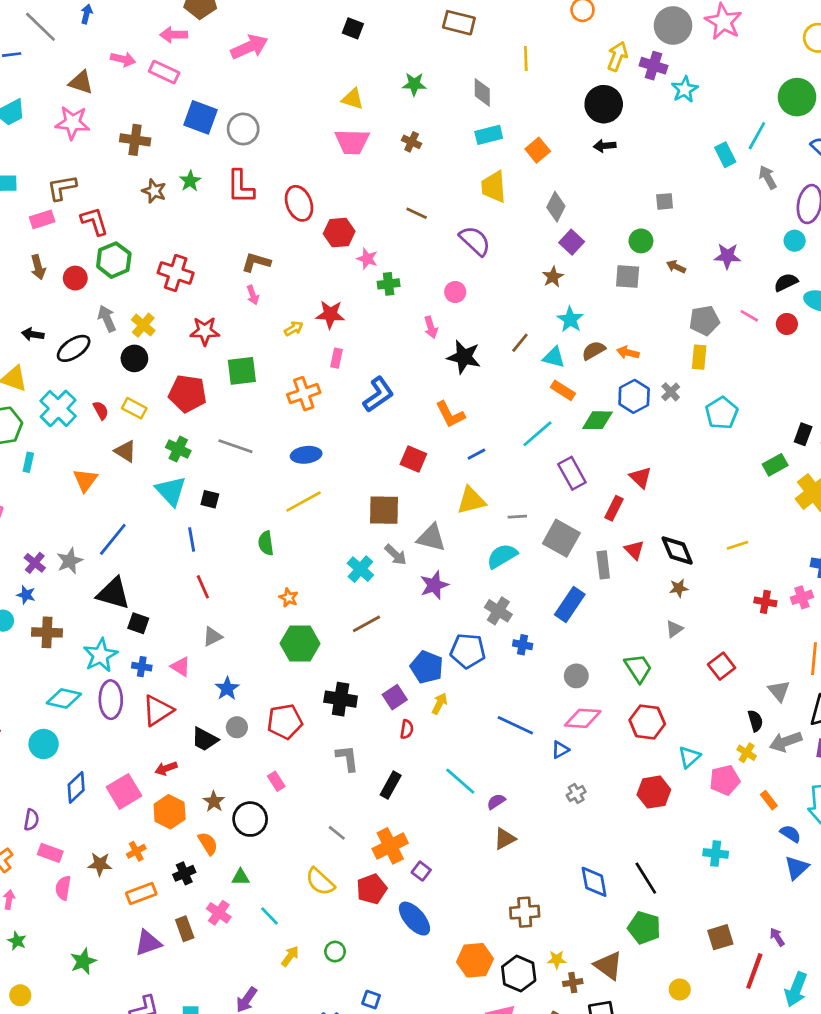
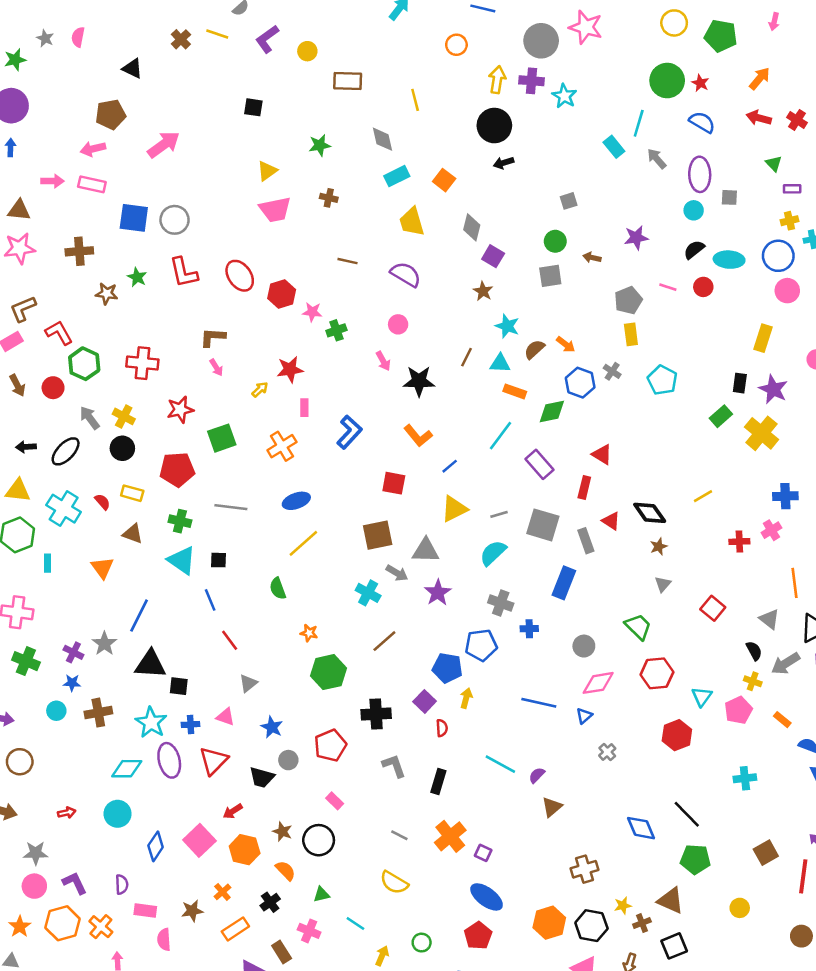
yellow triangle: (353, 99) -> (267, 171), turned -40
orange arrow: (628, 353) -> (566, 344), turned -144
red pentagon: (372, 889) -> (478, 936), moved

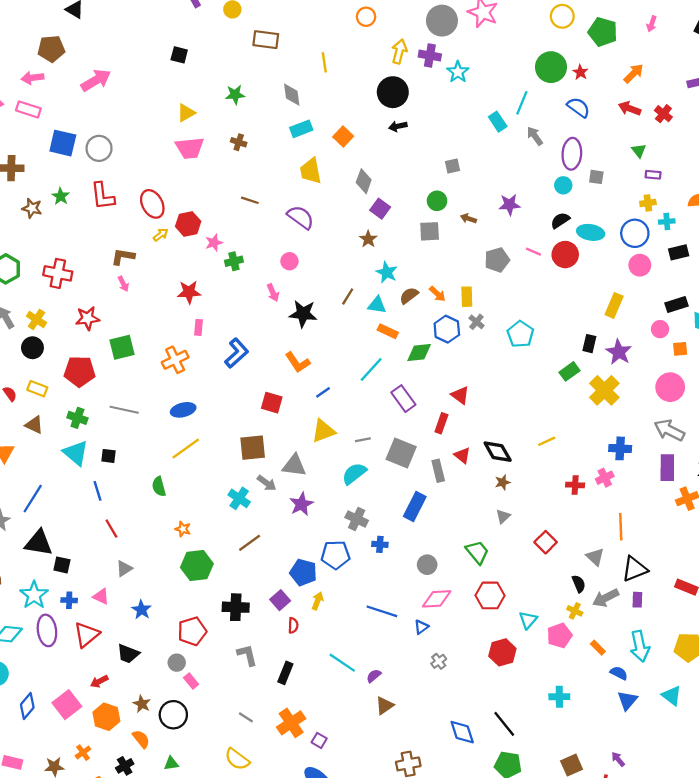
red circle: (703, 287) -> (565, 255), size x1.5
pink star: (312, 312) -> (214, 243), turned -30
yellow rectangle: (631, 334) -> (467, 297), moved
yellow arrow: (260, 390) -> (161, 235), moved
gray circle: (288, 760) -> (177, 663), moved

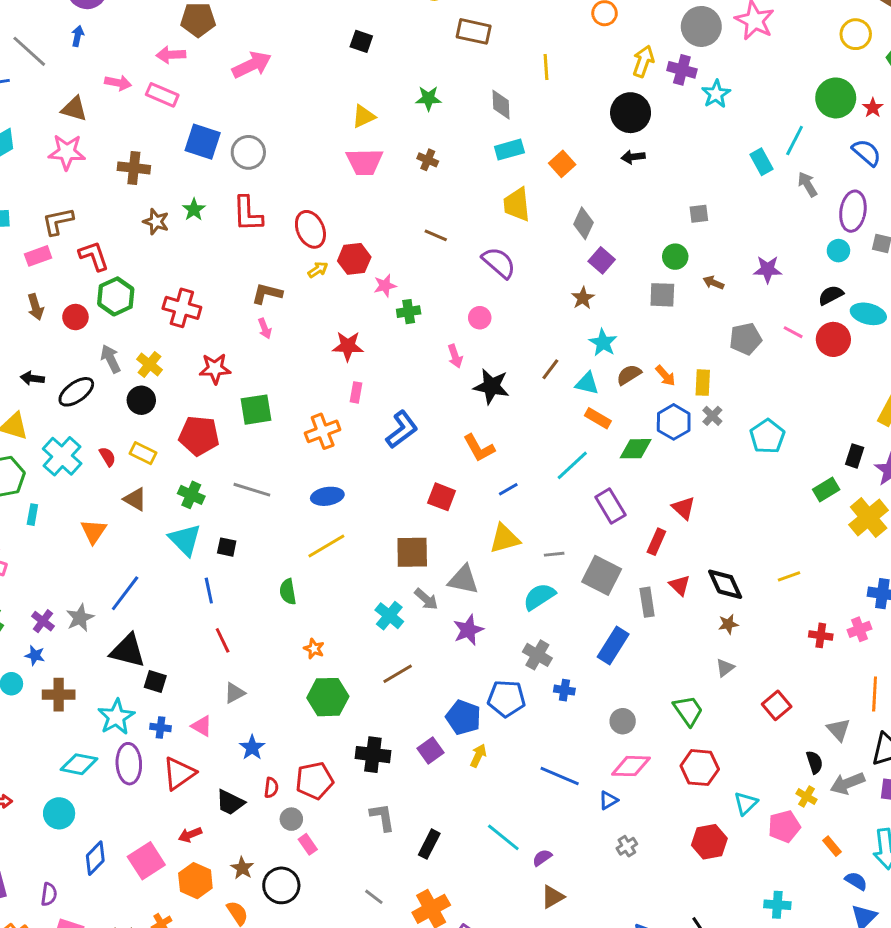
red semicircle: (293, 625) -> (271, 788), moved

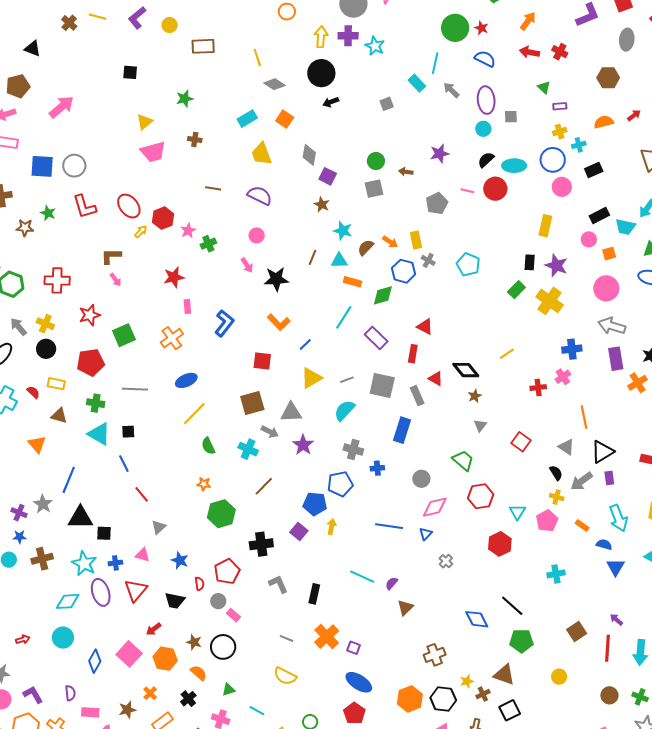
gray diamond: (501, 105) -> (274, 84), moved, turned -40
gray square: (699, 214) -> (387, 104), moved
green semicircle: (288, 592) -> (208, 446), moved

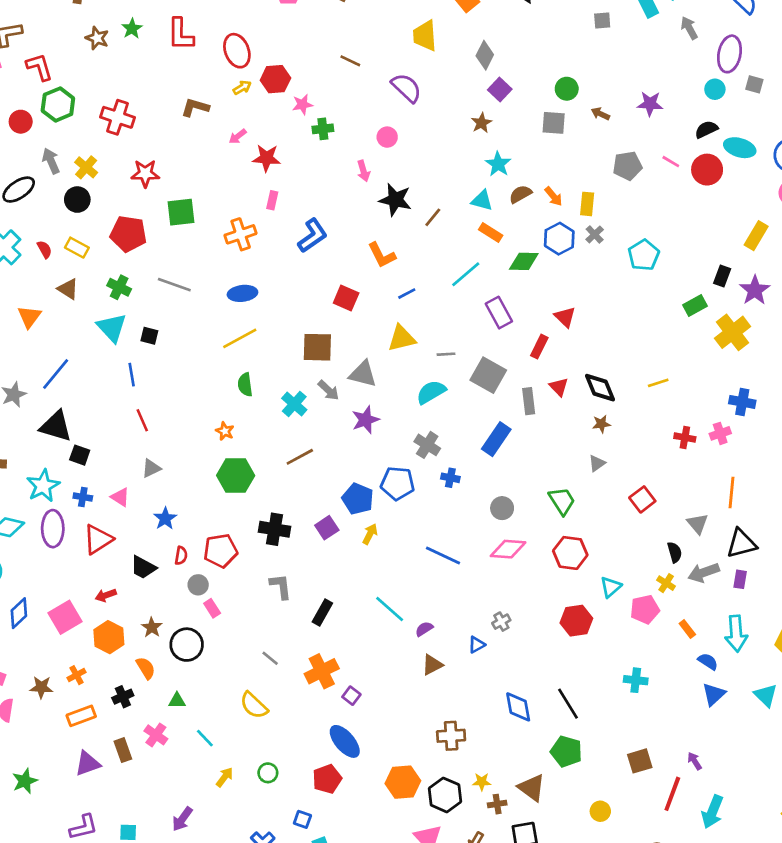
brown line: (312, 257) -> (433, 217), moved
pink arrow: (116, 280) -> (238, 136), moved, turned 72
blue triangle: (426, 534) -> (477, 645), moved

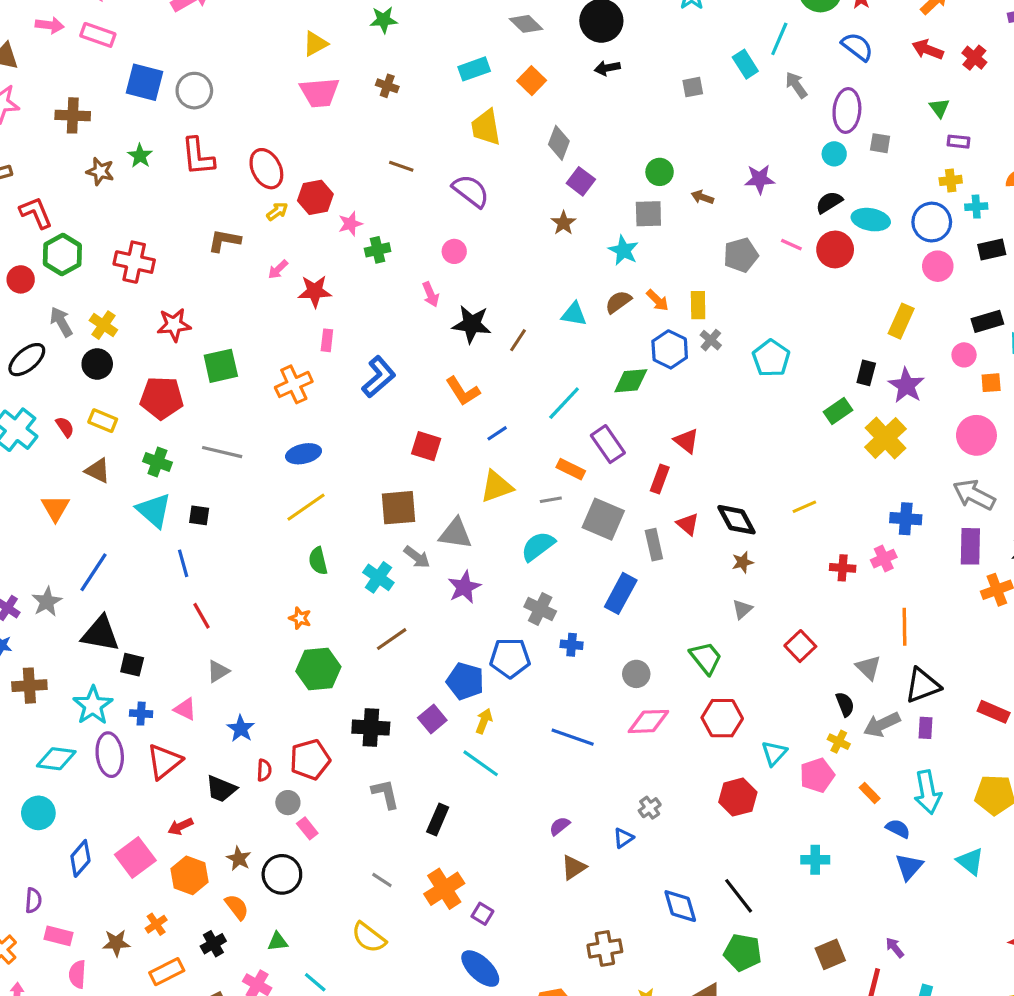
cyan star: (498, 164) -> (623, 250), moved
orange rectangle: (491, 232) -> (571, 469), moved
cyan line: (390, 609) -> (481, 763), moved

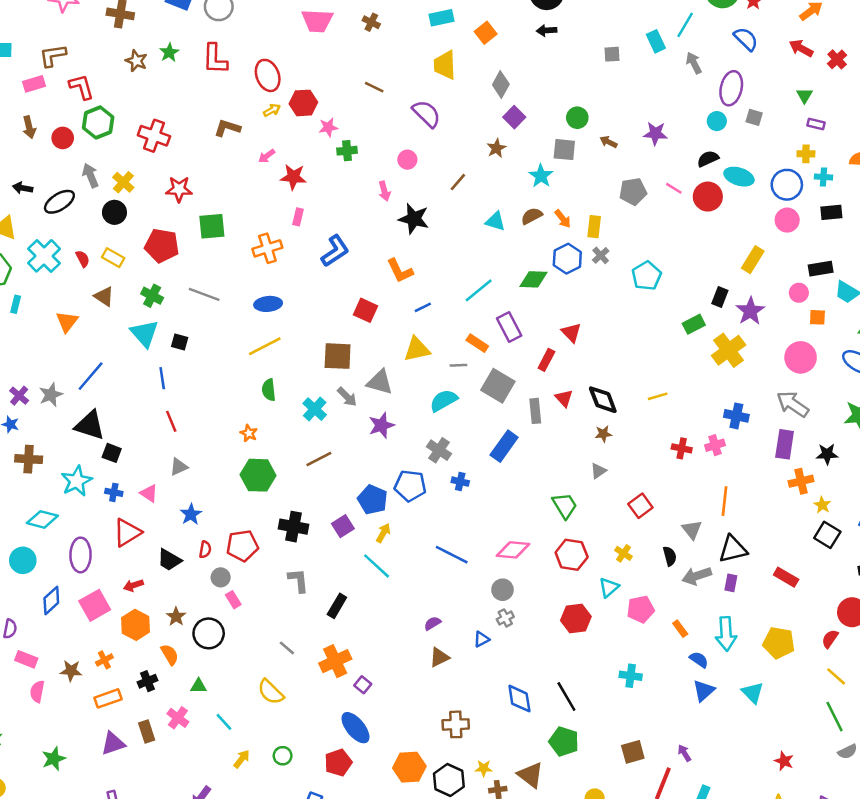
brown line: (518, 340) -> (458, 182), moved
gray circle: (636, 674) -> (502, 590), moved
yellow cross: (839, 742) -> (624, 553), moved
purple ellipse: (110, 755) -> (81, 555), moved

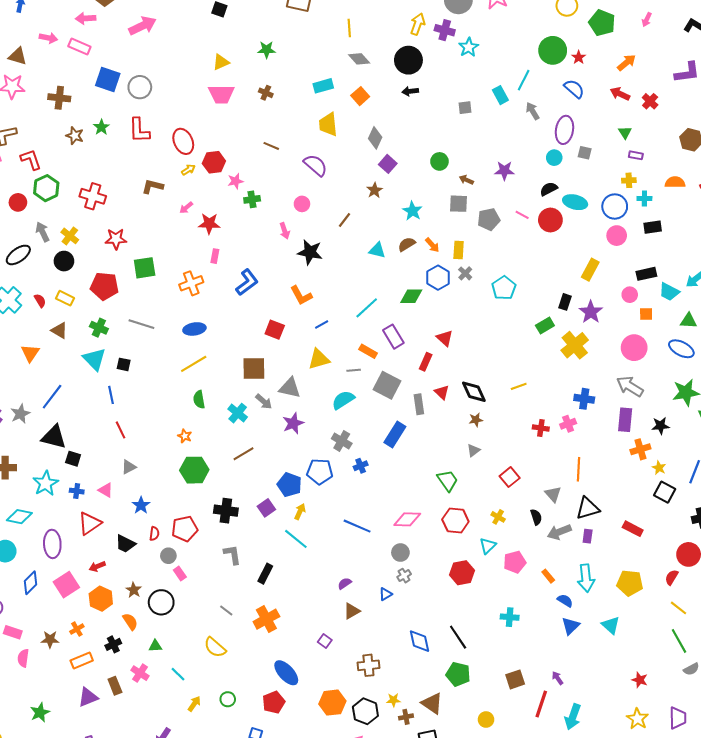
gray square: (564, 150) -> (459, 204), moved
blue cross: (460, 482) -> (361, 466), turned -32
purple square: (363, 685) -> (325, 641), moved

